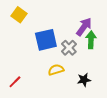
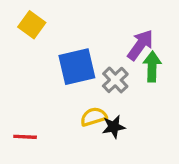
black star: (84, 80) -> (114, 127), moved
red line: (15, 82) -> (25, 137), turned 48

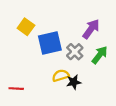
yellow square: (32, 25) -> (26, 27), moved
green arrow: (152, 67) -> (100, 55), moved, turned 36

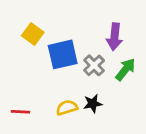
purple arrow: (91, 29) -> (114, 37), turned 150
yellow semicircle: (61, 76) -> (67, 108), moved

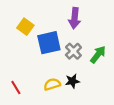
purple arrow: (114, 37) -> (75, 18), moved
red line: (20, 112) -> (16, 87), turned 56

